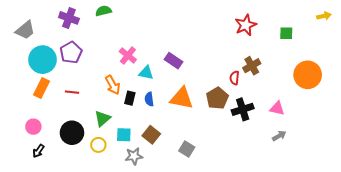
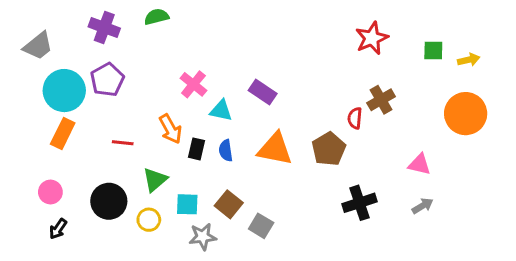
yellow arrow: (324, 16) -> (469, 60), moved
red line: (72, 92) -> (123, 143), moved
black cross: (243, 109) -> (359, 203), moved
gray square: (187, 149) -> (261, 226), moved

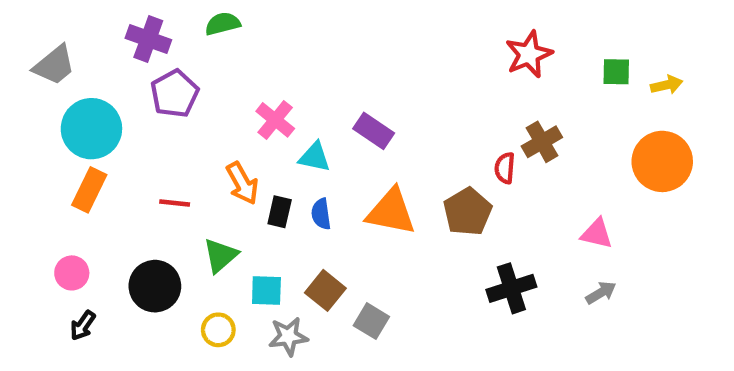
purple pentagon: (107, 80) -> (175, 94), moved
yellow circle: (149, 220) -> (218, 330), moved

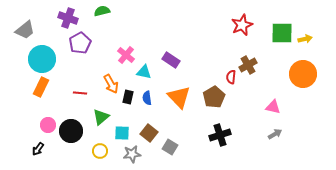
green square: (616, 72) -> (282, 33), size x1.6
orange triangle: (391, 212) -> (179, 97), turned 35
pink circle: (72, 273) -> (48, 125), moved
black cross: (511, 288) -> (220, 135), moved

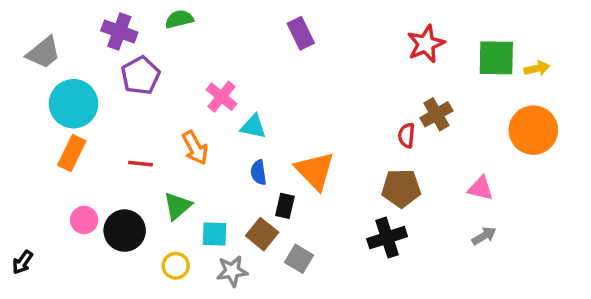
purple rectangle: (171, 60) -> (301, 33), moved, turned 30
black rectangle: (128, 97) -> (285, 206), moved
brown pentagon: (214, 97) -> (401, 188), moved, turned 30
black arrow: (38, 149) -> (22, 262), moved

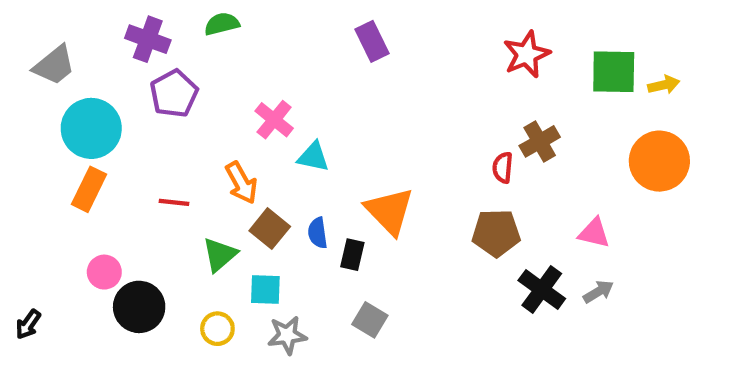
blue semicircle: (259, 172) -> (318, 233), moved
black circle: (125, 231) -> (139, 307), moved
brown square: (262, 234) -> (270, 229), moved
black cross: (387, 238) -> (542, 289), moved, turned -36

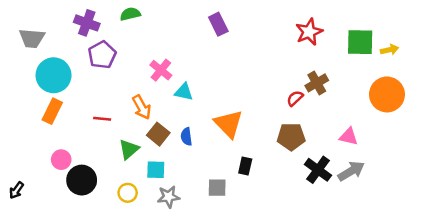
gray trapezoid: (54, 65) -> (32, 38), turned 44
red semicircle: (503, 168) -> (295, 98), turned 42
black rectangle: (352, 255) -> (245, 166), moved
gray arrow: (598, 292) -> (351, 171), size x1.5
gray square: (370, 320) -> (217, 188), turned -30

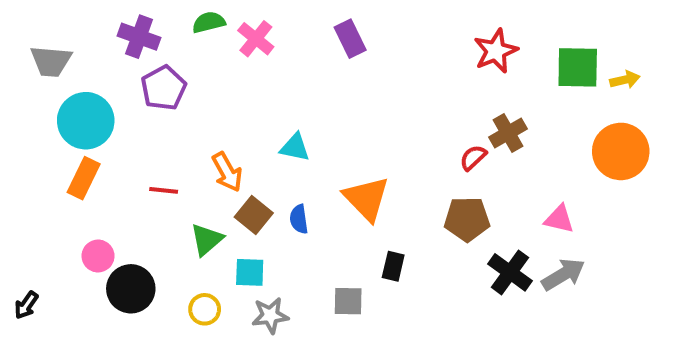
pink cross: (161, 70) -> (256, 39), moved

